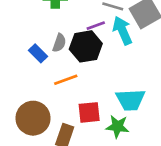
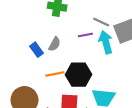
black hexagon: (86, 46) -> (79, 75), moved

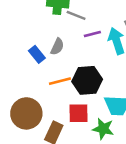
gray line: (101, 22) -> (76, 15), moved

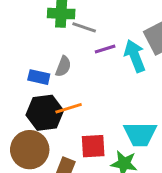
blue rectangle: (37, 54) -> (39, 77), turned -35
black hexagon: (87, 80) -> (45, 113), moved

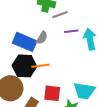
gray line: (84, 27) -> (60, 15), turned -49
blue rectangle: (39, 77) -> (25, 42), size x1.6

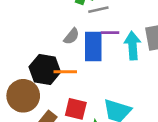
blue rectangle: (25, 42) -> (93, 47), moved, turned 60

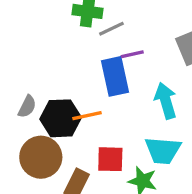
gray semicircle: (71, 36) -> (27, 107), moved
cyan arrow: (133, 46) -> (166, 101), moved

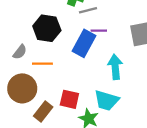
blue rectangle: (115, 76) -> (84, 43), turned 30
orange line: (87, 116) -> (42, 64), moved
black hexagon: (61, 118) -> (47, 28), moved

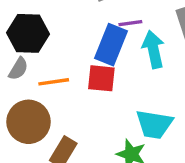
black hexagon: (47, 28) -> (28, 33), moved
cyan arrow: (115, 67) -> (153, 49), moved
red square: (69, 99) -> (101, 78), moved

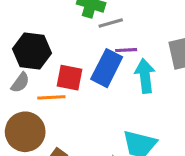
red square: (101, 78) -> (69, 78), moved

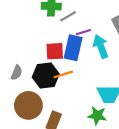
black hexagon: (32, 51) -> (46, 76), moved
red square: (69, 78) -> (55, 51), moved
orange line: (51, 97) -> (63, 74), moved

